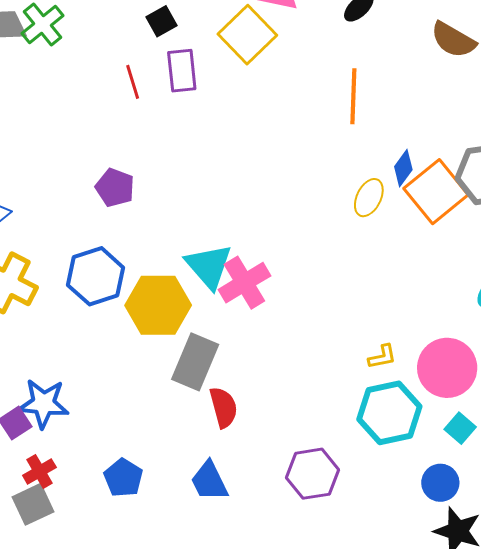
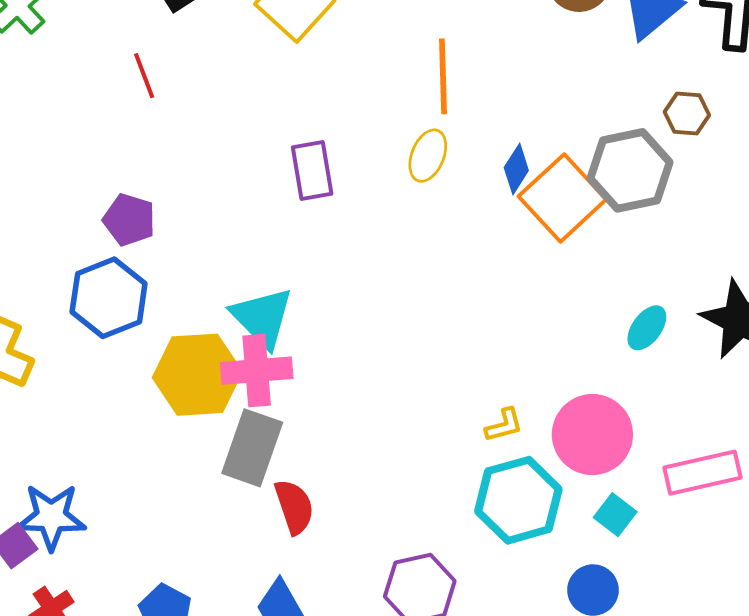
purple rectangle: (182, 71) -> (312, 170), moved
yellow ellipse: (369, 198) -> (428, 156), moved
blue hexagon: (96, 276) -> (109, 298), moved
pink cross: (244, 283) -> (257, 371), moved, turned 30

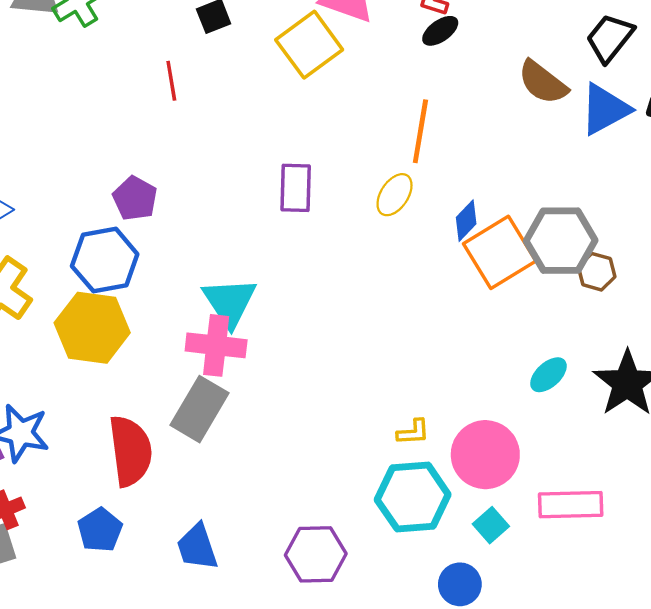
brown hexagon: (687, 114) -> (597, 272), moved
yellow hexagon: (197, 375) -> (92, 328), moved
red semicircle: (294, 507) -> (130, 451), moved, size x1.5

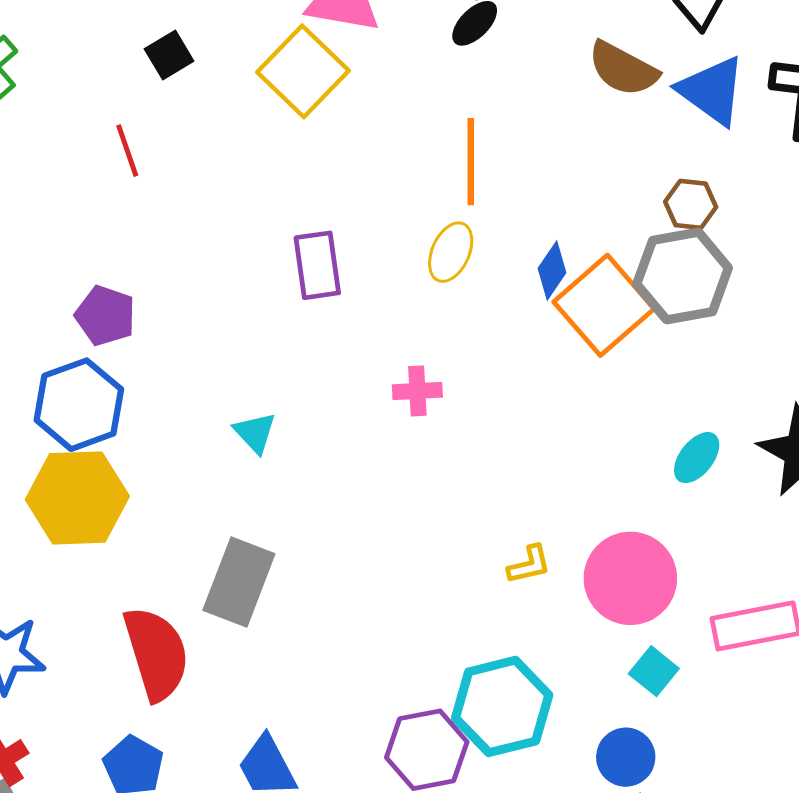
blue triangle: (605, 109) -> (712, 91), turned -46
brown hexagon: (597, 272) -> (691, 204), moved
cyan triangle: (230, 302) -> (255, 433), size x0.6
pink cross: (216, 345) -> (417, 391), moved, size x0.6
cyan hexagon: (413, 497) -> (502, 706), moved

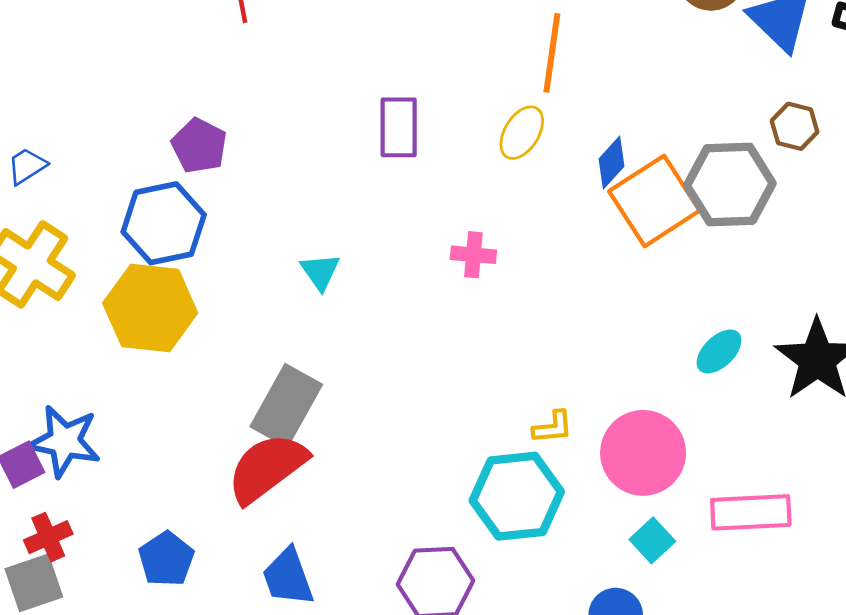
brown hexagon: (691, 204) -> (795, 126), moved
red semicircle: (156, 653) -> (267, 468), moved, turned -118
cyan hexagon: (502, 706) -> (517, 496), moved

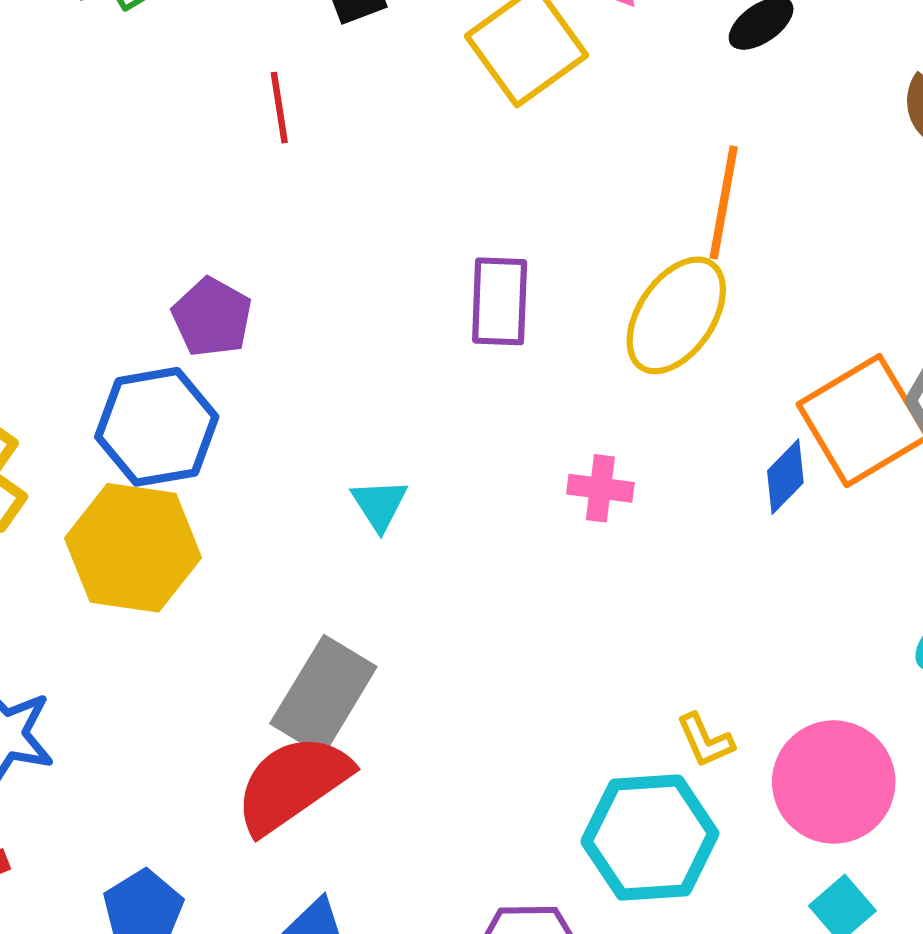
yellow ellipse: (522, 133) -> (676, 315), size x1.5
blue diamond: (612, 163) -> (785, 477), moved
yellow L-shape: (553, 427) -> (705, 740), turned 69

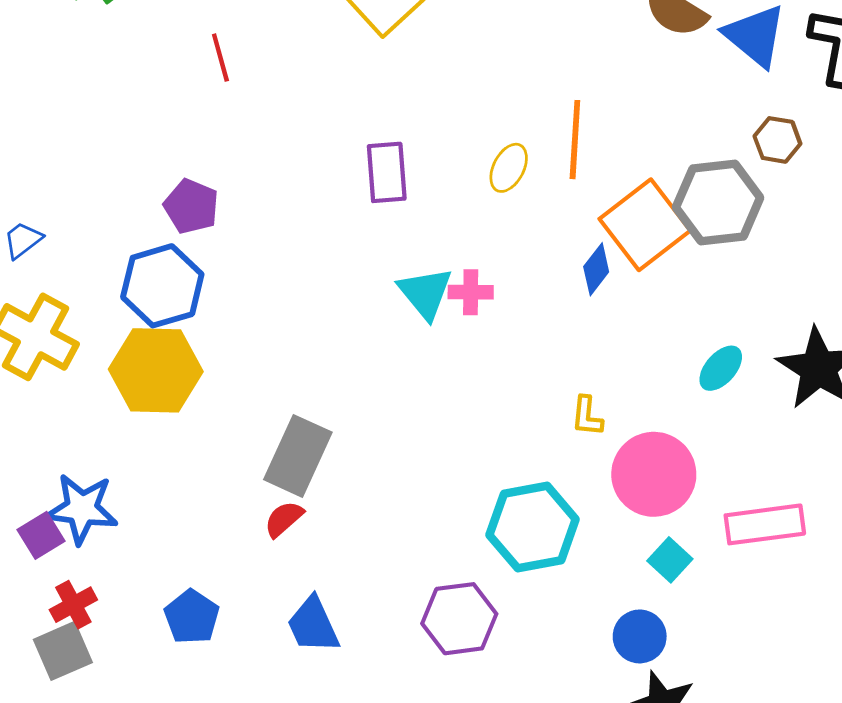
orange line: (724, 202) -> (575, 140), moved
yellow ellipse: (676, 315) -> (509, 168), size x0.6
cyan triangle: (379, 504) -> (425, 293), moved, size x1.4
yellow L-shape: (705, 740) -> (587, 416), moved, turned 36
red semicircle: (292, 784) -> (284, 519), size x0.5

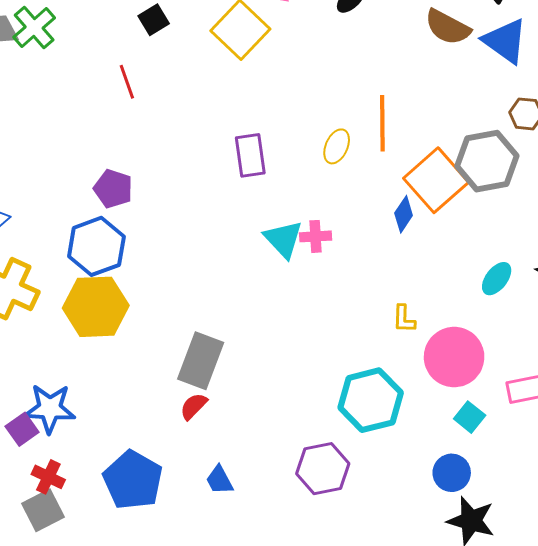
red cross: (73, 605) -> (48, 477), turned -32
blue pentagon: (192, 617) -> (133, 480), size x1.5
blue trapezoid: (313, 625) -> (219, 480), size x0.7

